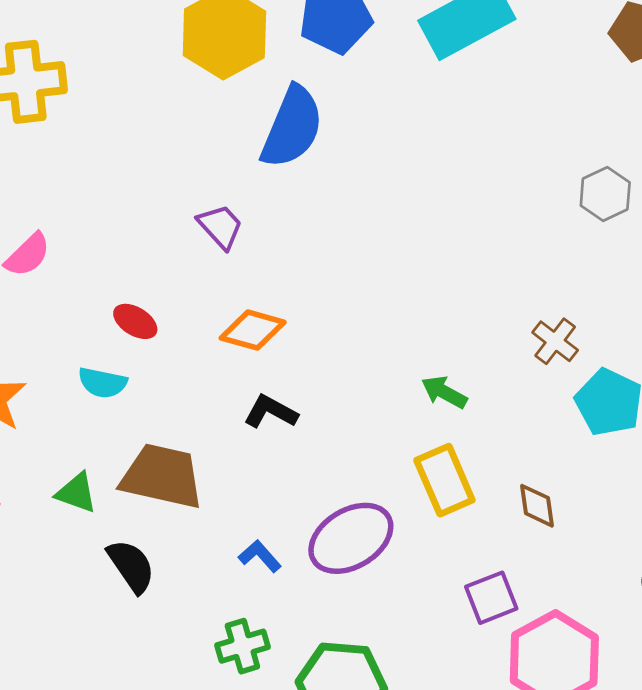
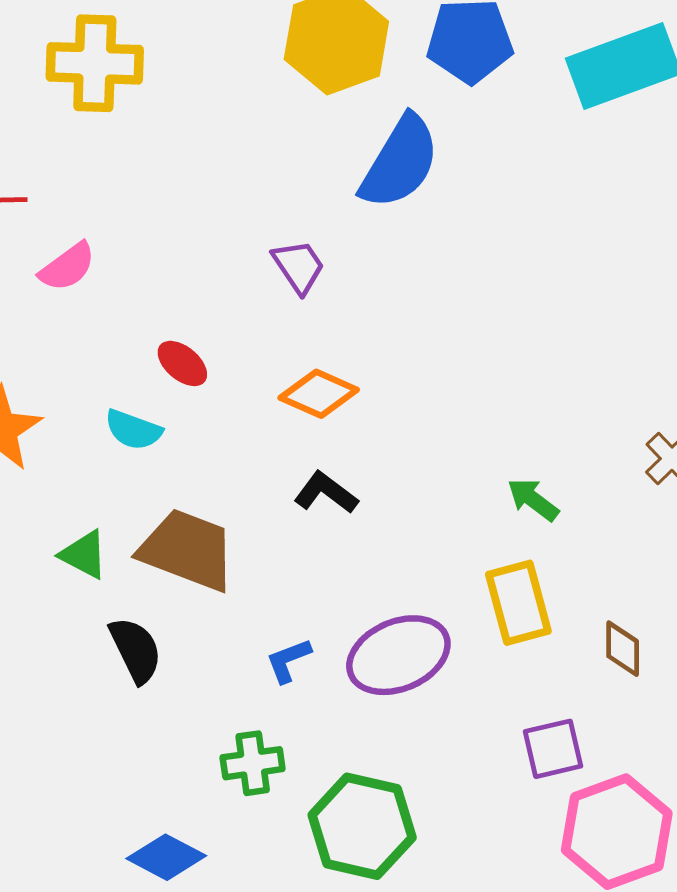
blue L-shape: (260, 556) -> (288, 660), turned -78

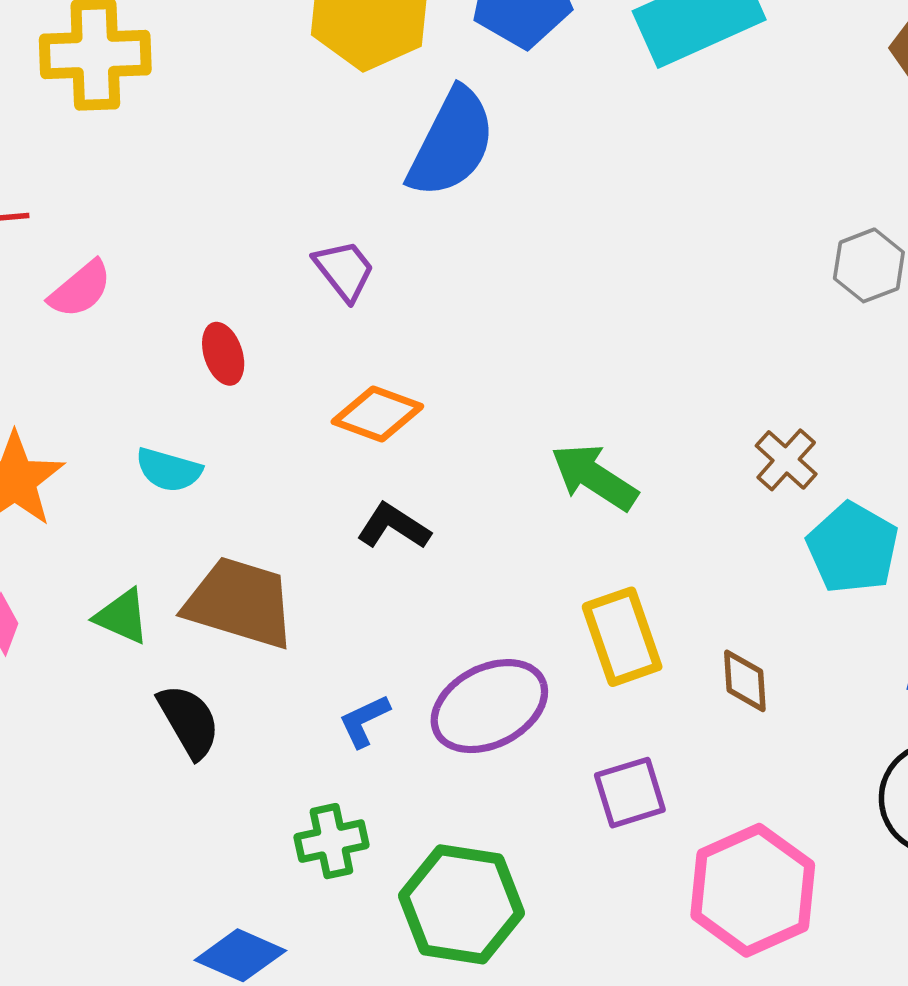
red ellipse: (182, 363) -> (223, 354), moved, turned 36
green arrow: (533, 500) -> (594, 477), moved, size x1.4
purple square: (553, 749) -> (630, 793), moved

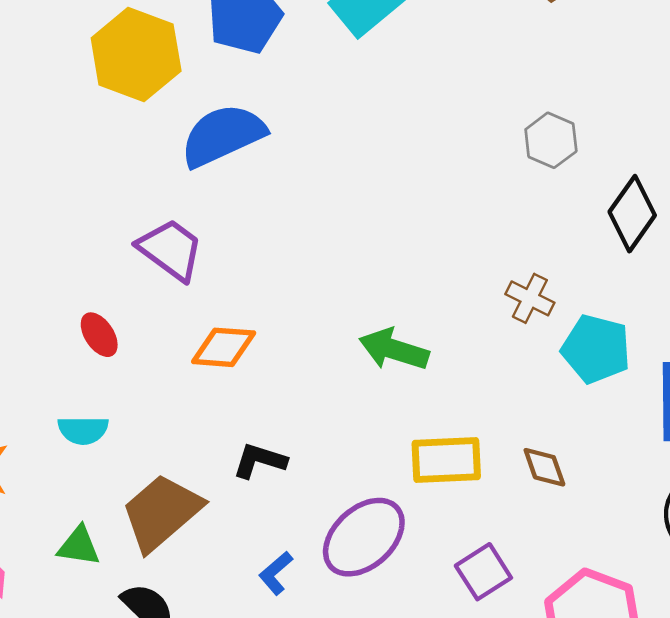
blue semicircle: (452, 143) -> (223, 135), turned -126
purple trapezoid: (344, 270) -> (170, 250), size x1.4
black L-shape: (394, 526) -> (260, 461), moved
brown trapezoid: (240, 603) -> (162, 512), turned -42
yellow rectangle: (622, 637) -> (446, 460), turned -58

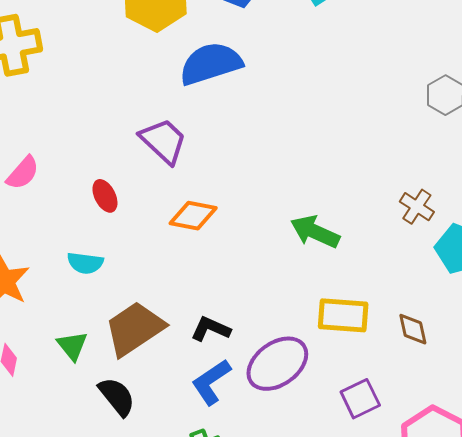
black L-shape: (260, 461) -> (211, 329), moved
green triangle: (79, 546) -> (72, 346), turned 36
blue L-shape: (276, 573) -> (211, 382), size x1.5

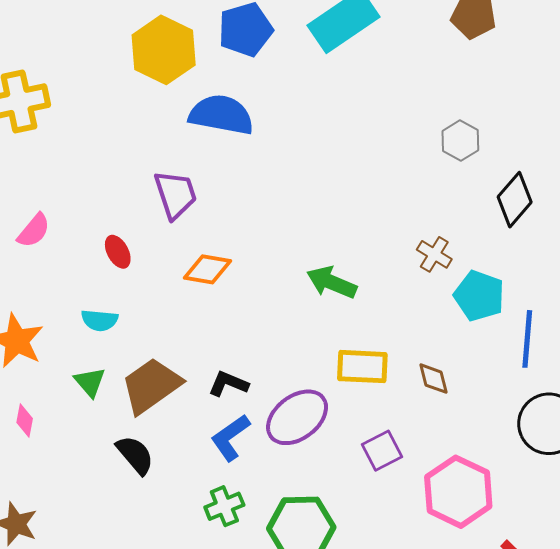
blue semicircle: (211, 64) -> (221, 115), turned 30
purple trapezoid: (163, 141) -> (175, 194), turned 30
green triangle: (72, 346) -> (90, 382), moved

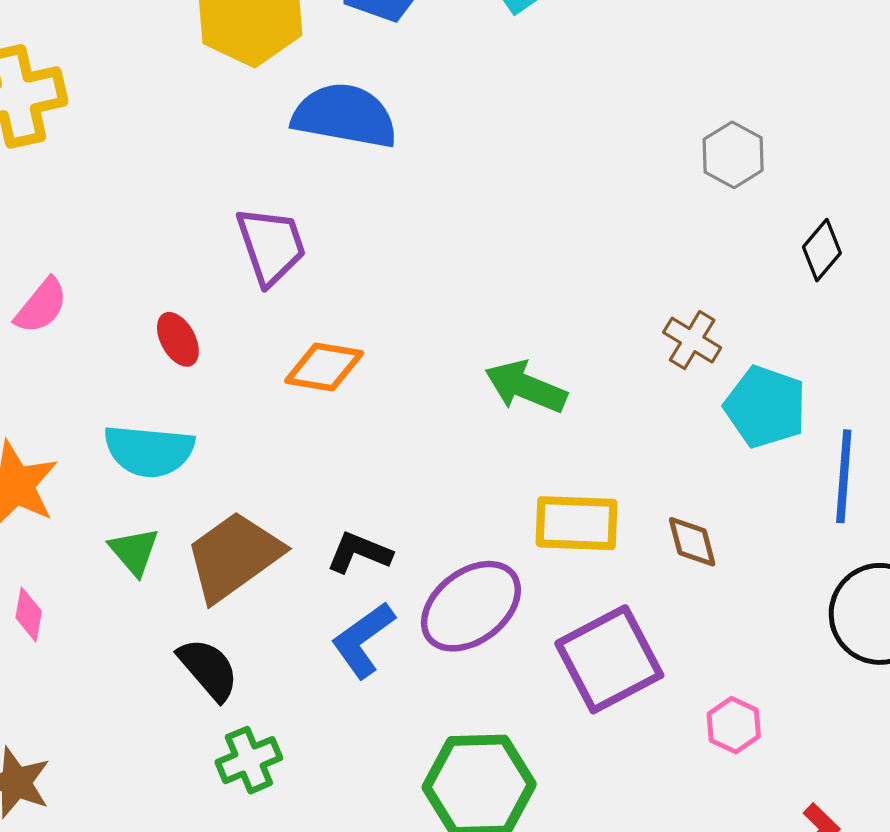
black diamond: (515, 200) -> (822, 250), size x0.7
cyan semicircle: (99, 320) -> (149, 451), size x1.5
purple square: (382, 451) -> (609, 659), size x1.6
pink hexagon: (458, 492) -> (734, 725), size x0.5
green cross: (224, 506) -> (249, 760), moved

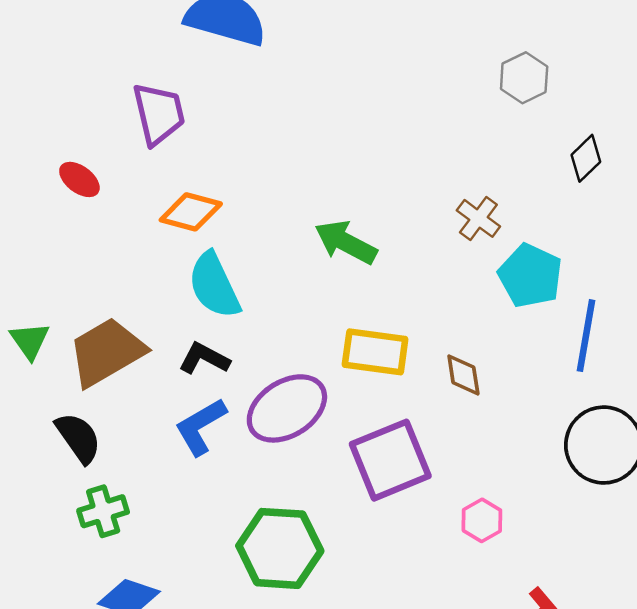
red ellipse: (178, 339) -> (79, 179), turned -30
cyan semicircle: (149, 451) -> (214, 285), moved, turned 54

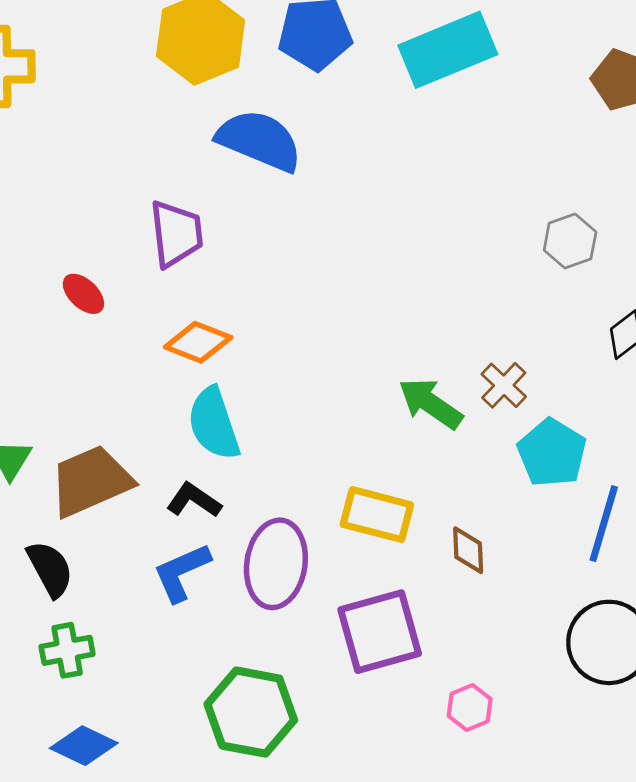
green arrow: (346, 242) -> (430, 403), moved
purple ellipse: (287, 408) -> (276, 564), turned -56

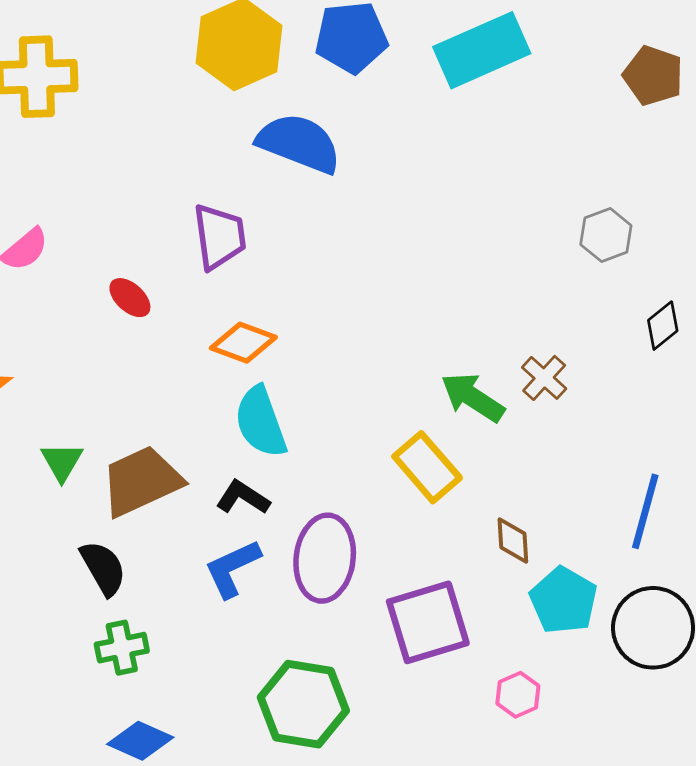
cyan pentagon: (552, 453) -> (564, 600), moved
yellow rectangle: (377, 515) -> (427, 467), moved, turned 36

